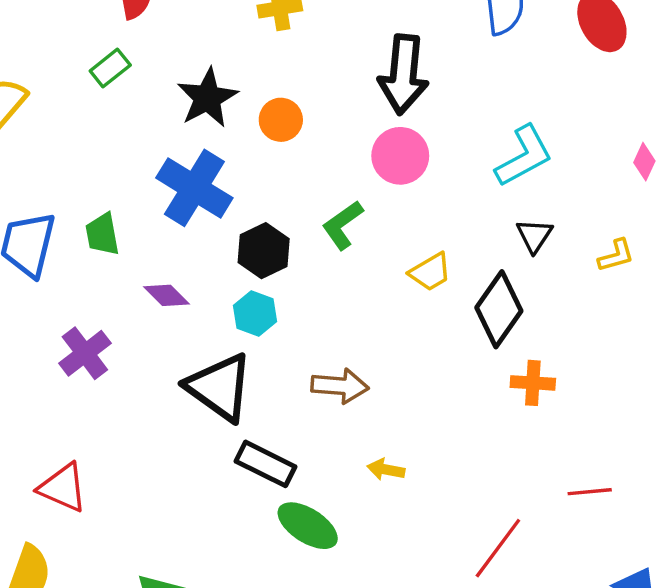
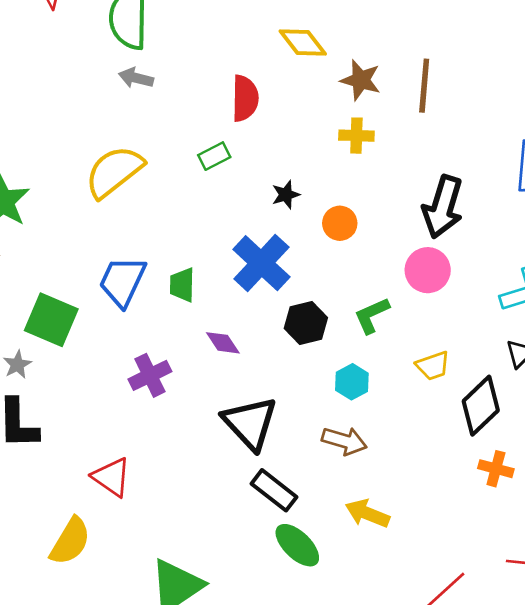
black star: (207, 98) -> (286, 195), size x0.6
cyan hexagon: (255, 313) -> (352, 382), moved
yellow arrow: (386, 470) -> (367, 513), size x1.5

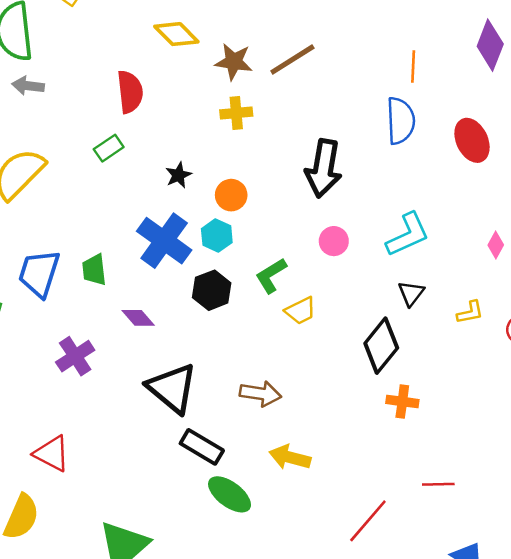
brown line: (424, 86) -> (292, 60), turned 60
pink circle: (428, 270) -> (334, 241), moved, size x0.7
yellow trapezoid: (433, 366) -> (301, 311), moved
cyan hexagon: (352, 382) -> (217, 236), moved

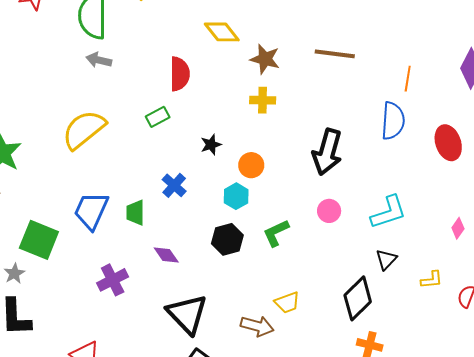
brown line: (292, 60) -> (335, 54), moved, turned 33
blue cross: (164, 241) -> (174, 185), moved, size x0.6
yellow trapezoid: (301, 311) -> (287, 303), moved

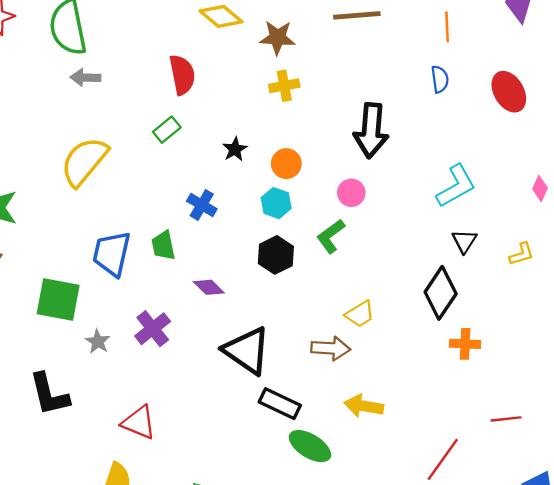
blue semicircle: (393, 121) -> (440, 79), size x0.6
pink circle: (329, 211) -> (351, 193), moved
gray star: (14, 273) -> (98, 342), moved

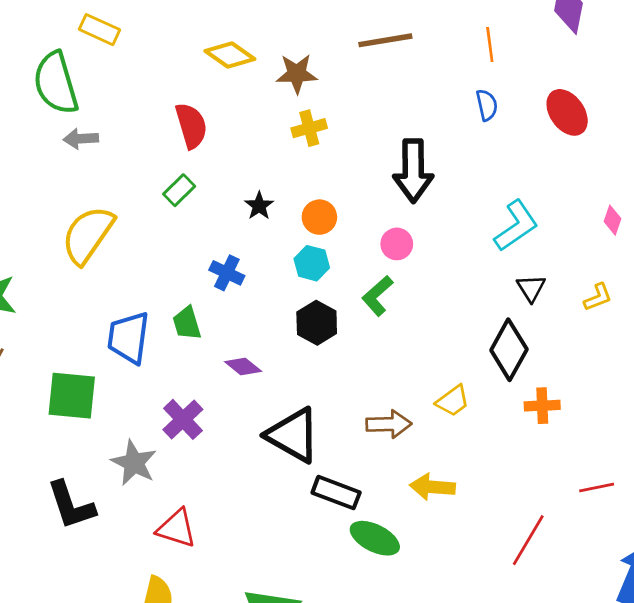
yellow trapezoid: (360, 314) -> (453, 401), moved
gray star: (98, 342) -> (134, 463), moved, size x1.6

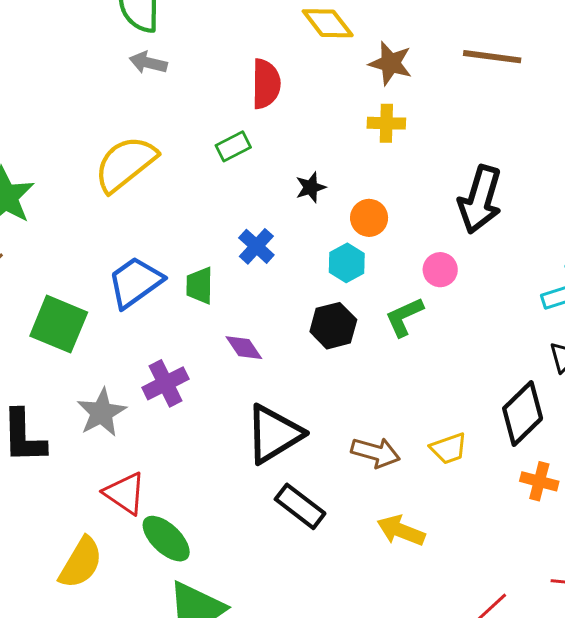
blue trapezoid: (129, 338) -> (135, 282), turned 30
black triangle: (293, 435) -> (274, 434), turned 42
green ellipse: (375, 538) -> (166, 539), moved

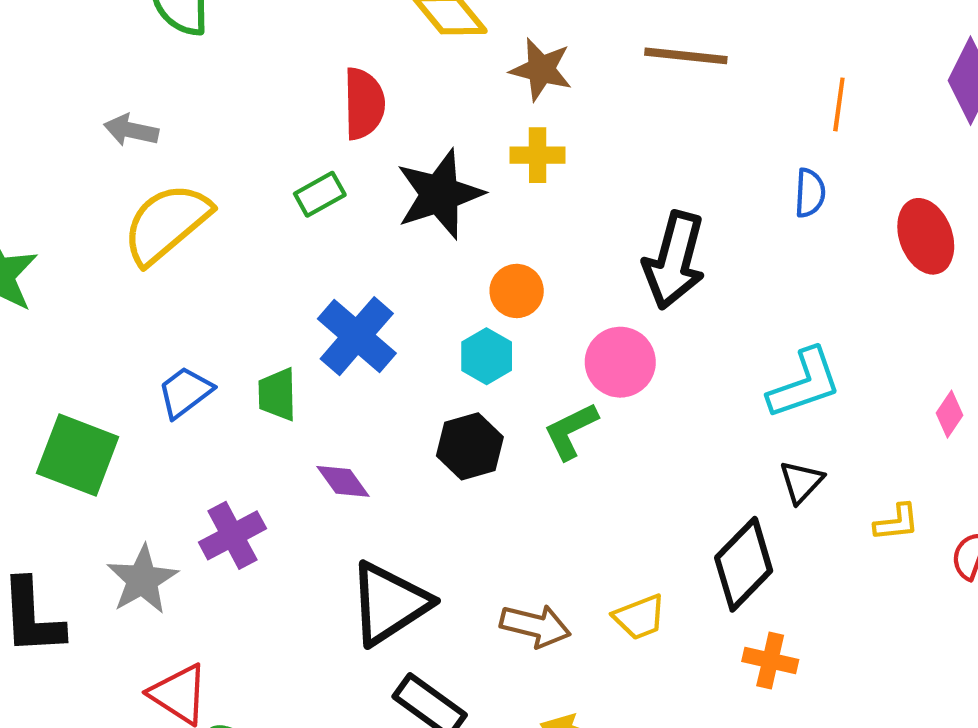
gray arrow: (148, 63) -> (131, 130), moved
black star: (311, 187) -> (440, 194), moved, size x2.0
blue cross: (256, 246) -> (357, 336), size x1.5
pink circle: (440, 270) -> (620, 362), size x1.4
blue trapezoid: (135, 282) -> (185, 392), size x0.7

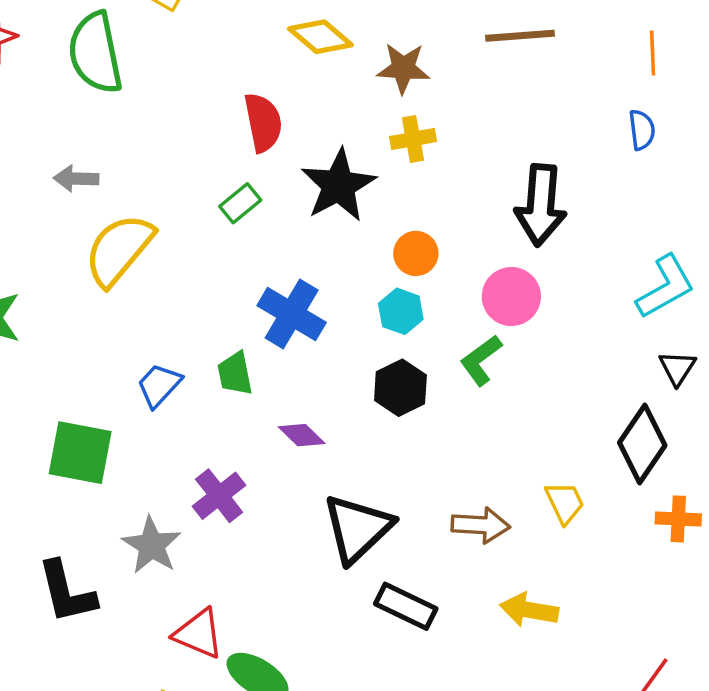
yellow trapezoid: (640, 617) -> (565, 503), turned -84

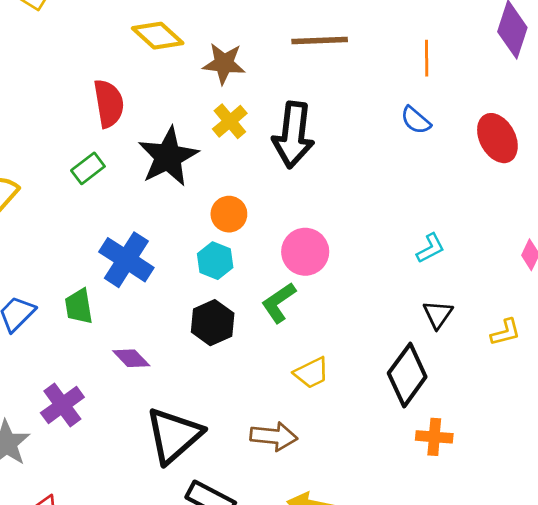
blue semicircle: (642, 130) -> (416, 120), turned 136
yellow cross: (413, 139) -> (230, 121), turned -32
black arrow: (541, 205) -> (293, 135), moved
cyan L-shape: (665, 287) -> (430, 248), size x0.6
yellow trapezoid: (565, 503) -> (311, 373), moved, turned 87

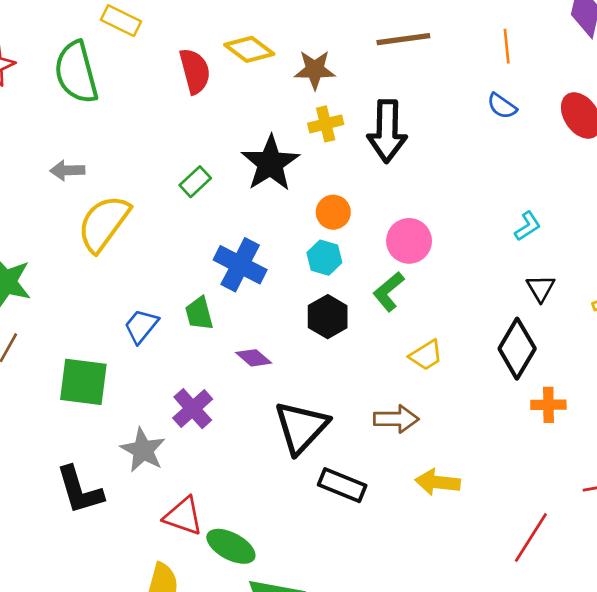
red semicircle: (109, 104) -> (195, 71), moved
yellow cross: (230, 121) -> (326, 124), turned 32

